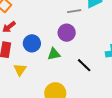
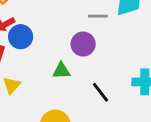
blue circle: (32, 43) -> (21, 37), moved

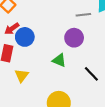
green triangle: (61, 71) -> (59, 60), turned 32

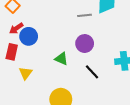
purple circle: (74, 38) -> (85, 44), moved

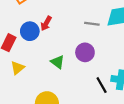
red arrow: (16, 28) -> (46, 23), moved, turned -40
black line: (92, 72) -> (102, 85), moved

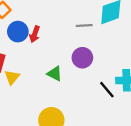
blue circle: (30, 31) -> (18, 32), moved
yellow triangle: (18, 68) -> (12, 77), moved

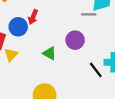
gray line: (84, 25) -> (89, 14), moved
blue circle: (18, 32) -> (18, 27), moved

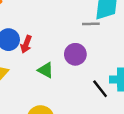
red arrow: (33, 17) -> (26, 44), moved

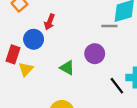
red arrow: (26, 44) -> (50, 22), moved

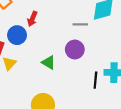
gray line: (109, 26) -> (80, 24), moved
black line: (117, 86) -> (95, 80), turned 42

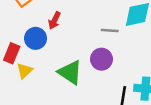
green triangle: (49, 62) -> (70, 72), size x1.5

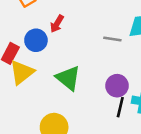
purple circle: (102, 59) -> (117, 86), moved
yellow triangle: (25, 71) -> (22, 72), size x1.5

